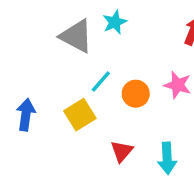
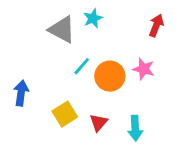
orange circle: (136, 94) -> (110, 76), size x1.4
yellow square: (80, 115) -> (65, 114), moved

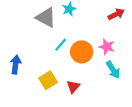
red arrow: (156, 25) -> (116, 14), turned 42
cyan arrow: (135, 128) -> (113, 70), moved, turned -30

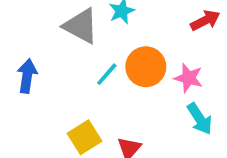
orange circle: (82, 52) -> (146, 67), moved
blue arrow: (16, 65) -> (27, 76), moved

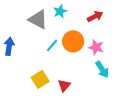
red arrow: (205, 20) -> (95, 16), moved

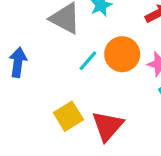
red triangle: (64, 85) -> (108, 126), size x1.5

